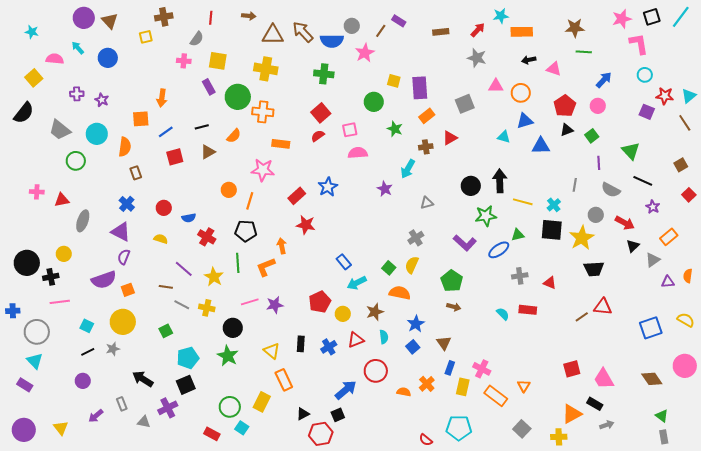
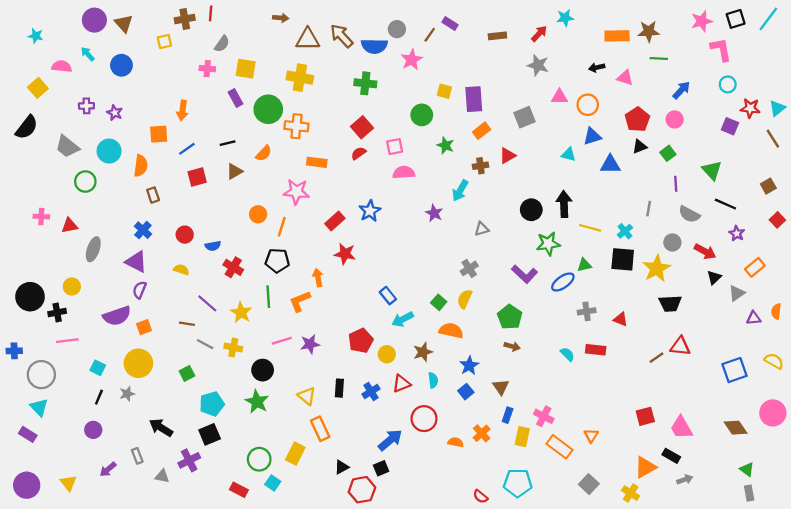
red line: (211, 18) -> (211, 13), moved
orange rectangle: (522, 32) -> (617, 36), moved
black line: (88, 352) -> (99, 397), turned -40
yellow cross: (559, 437) -> (631, 493), turned 35

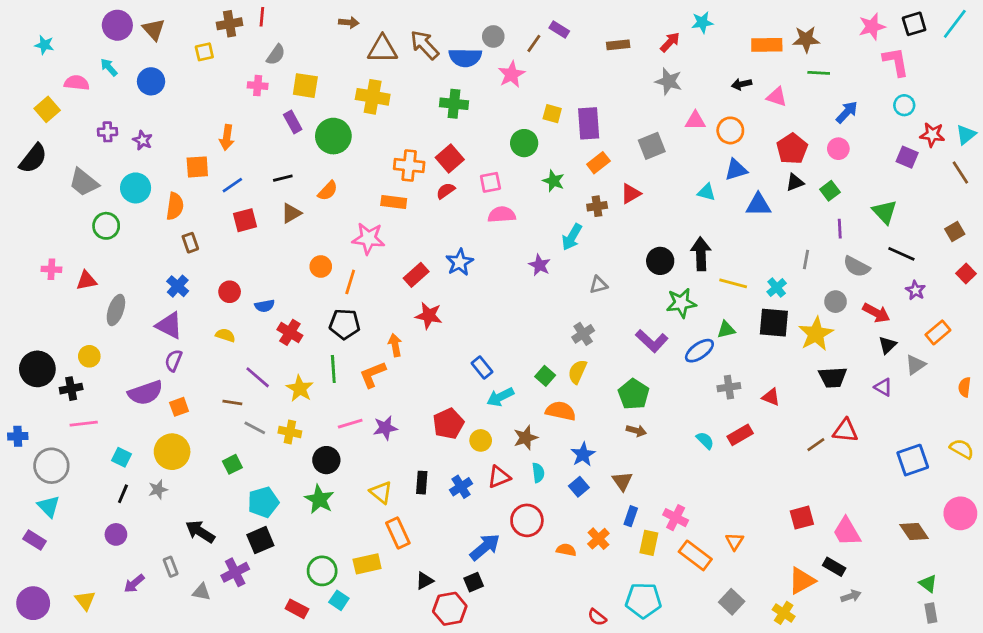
orange cross: (296, 126) -> (409, 166), moved
purple triangle: (754, 318) -> (883, 387), moved, turned 35
red rectangle: (596, 350) -> (740, 435), turned -36
yellow rectangle: (295, 454) -> (367, 564), turned 50

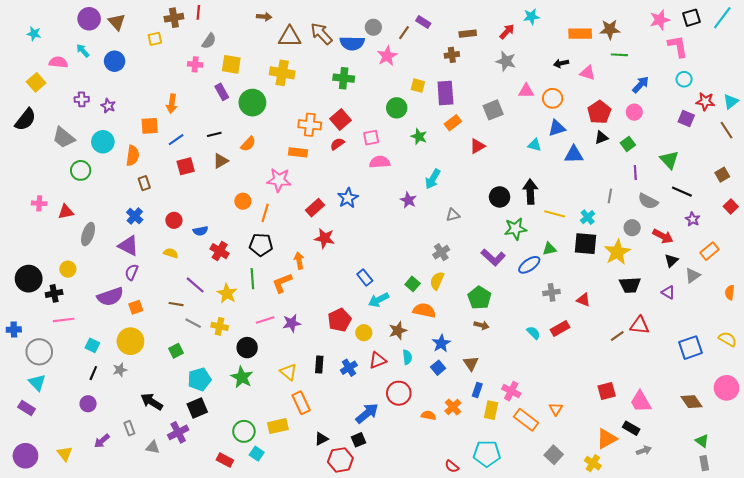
brown cross: (597, 206) -> (452, 55), moved

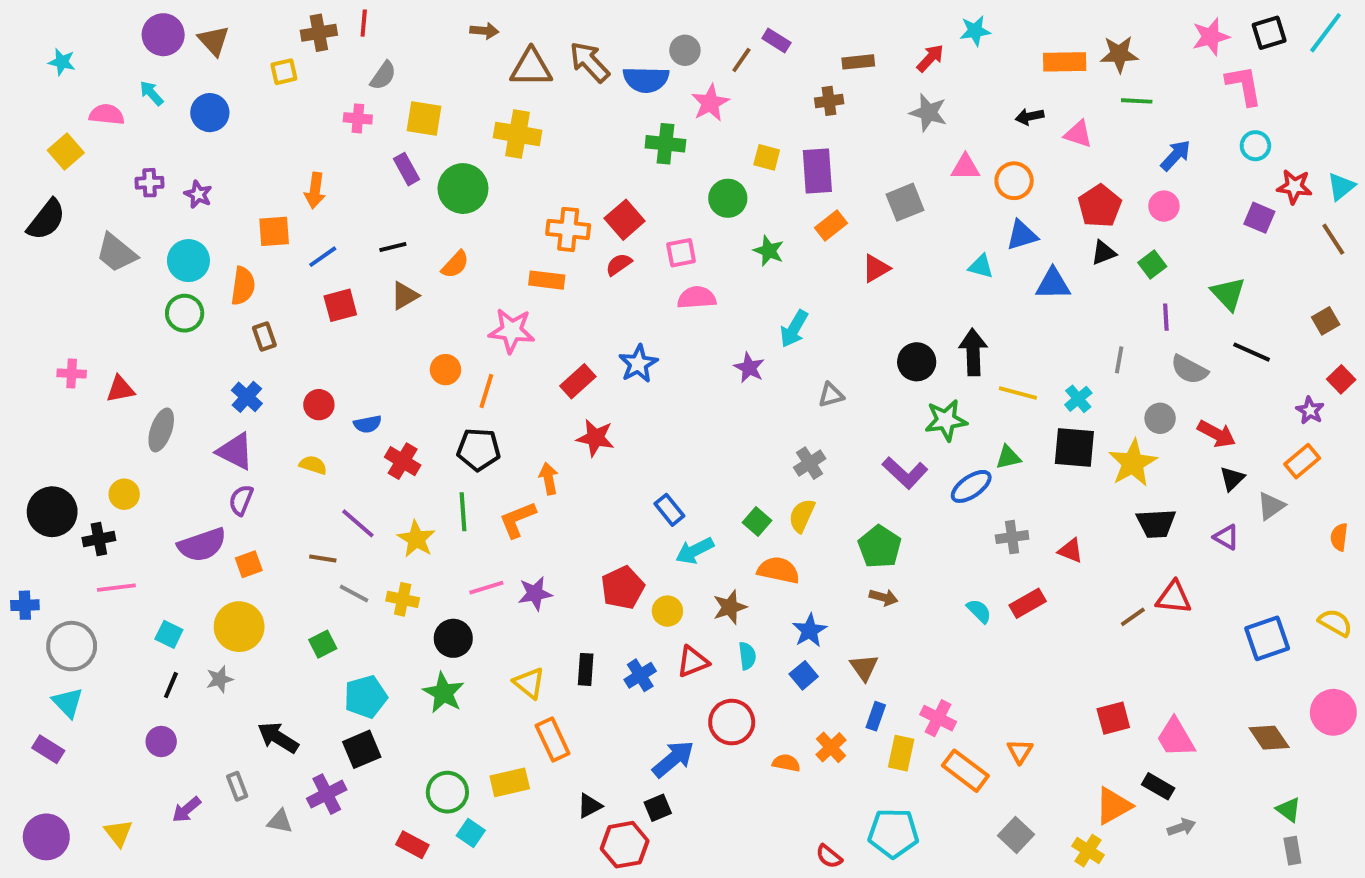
green cross: (344, 78) -> (665, 144), moved
green circle: (81, 170) -> (185, 313), moved
purple star: (693, 219) -> (1310, 410), moved

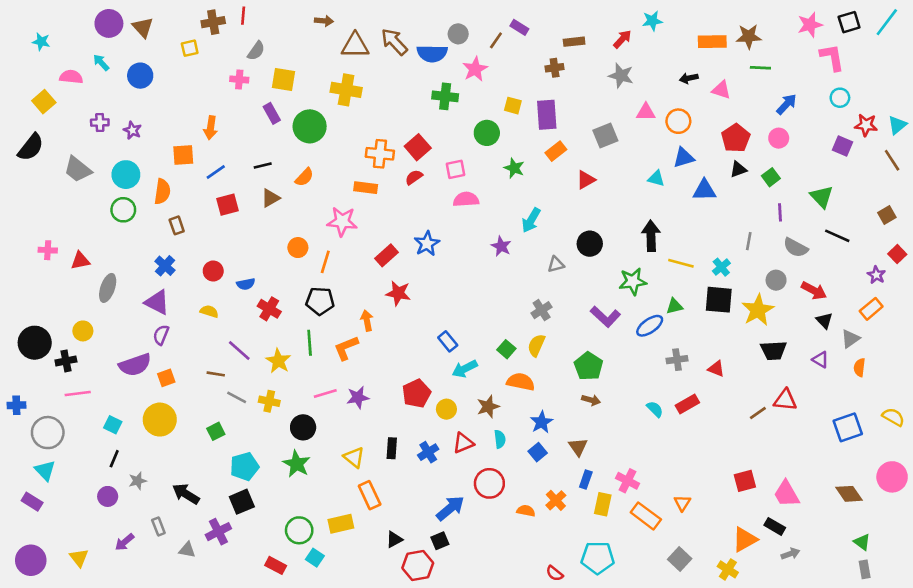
black circle: (917, 362) -> (590, 244), moved
black triangle: (1232, 479) -> (824, 321), turned -30
orange semicircle: (1339, 537) -> (859, 367), moved
gray star: (220, 679) -> (138, 481), moved

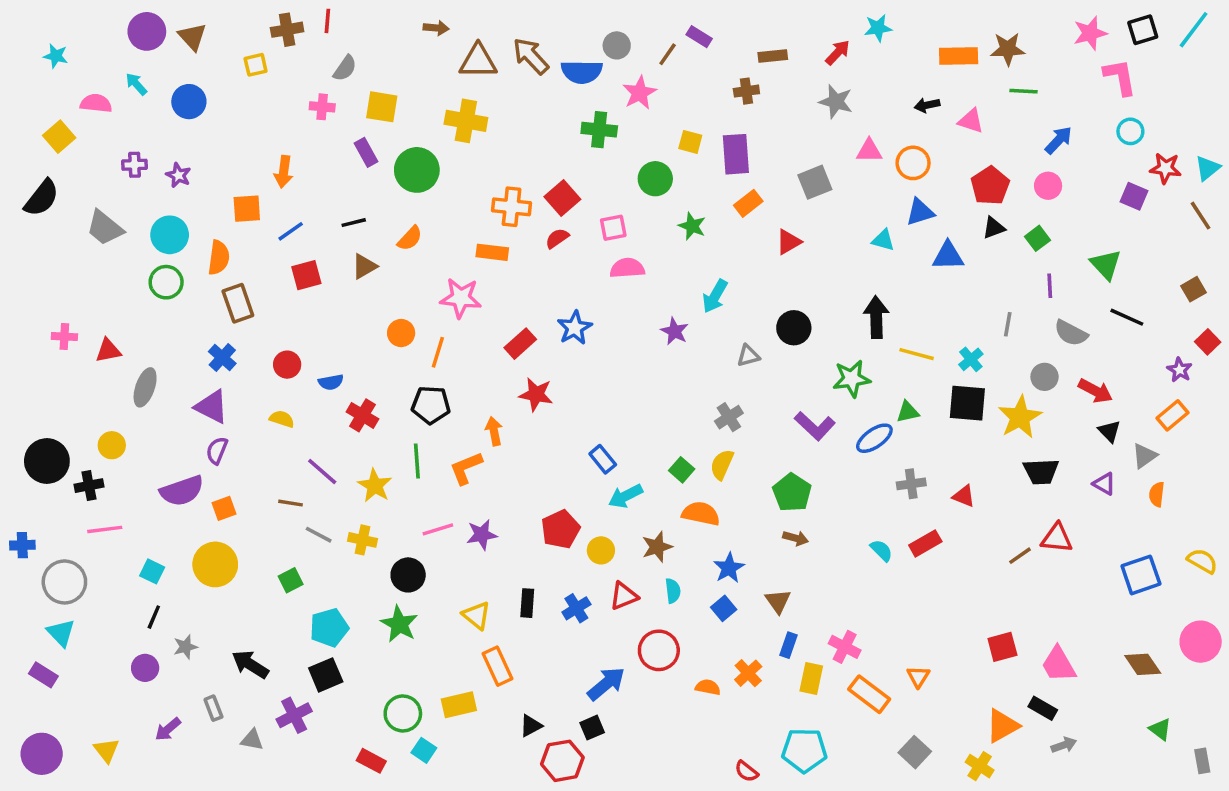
brown rectangle: (177, 225) -> (238, 303), size x1.5
gray rectangle: (865, 569) -> (1202, 761), moved

